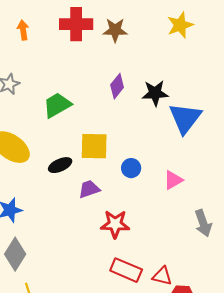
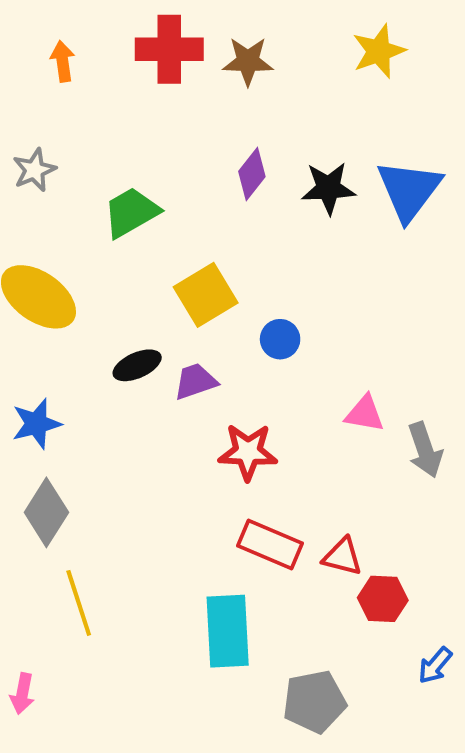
blue triangle: (185, 118) -> (409, 190), moved
yellow square: (94, 146) -> (206, 295), turned -32
black ellipse: (60, 165) -> (137, 365), moved
pink triangle: (173, 180) -> (365, 414), moved, turned 40

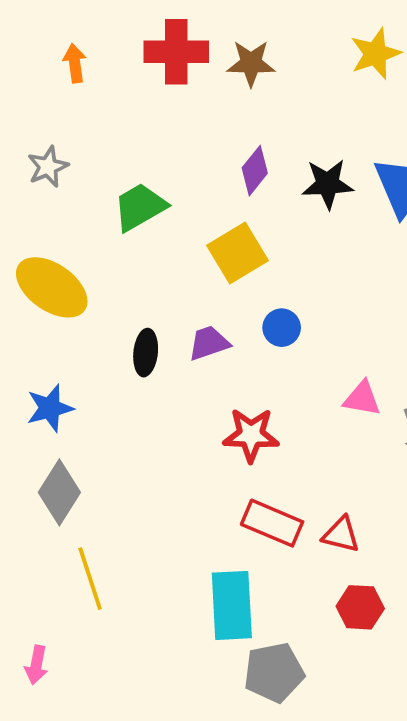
yellow square: (206, 295) -> (238, 253), moved
black ellipse: (137, 365) -> (146, 353), turned -60
purple trapezoid: (195, 381) -> (209, 343), moved
red hexagon: (383, 599) -> (360, 607), moved
gray pentagon: (314, 702) -> (274, 672), moved

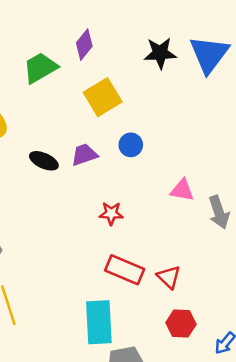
purple diamond: (255, 171) -> (84, 45), moved
black ellipse: (146, 353) -> (44, 161), turned -72
red star: (251, 435) -> (111, 213), size x0.7
red triangle: (341, 535) -> (169, 277), turned 30

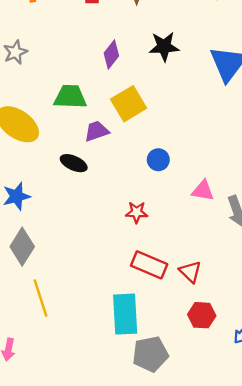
black star: (160, 53) -> (164, 46), moved
green trapezoid: (40, 68) -> (70, 97), moved, turned 32
blue circle: (131, 145) -> (158, 160), moved
purple trapezoid: (84, 155) -> (97, 131), moved

